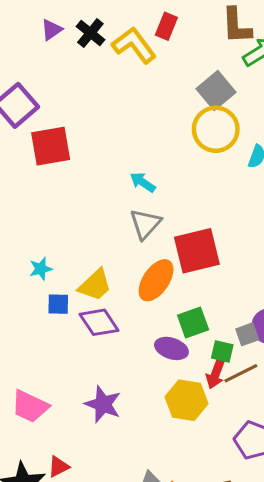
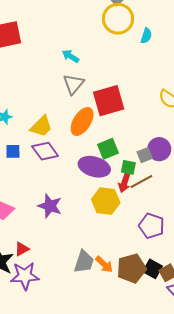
blue square: (58, 304) -> (13, 151), moved
purple ellipse: (171, 348) -> (94, 167), size x1.4

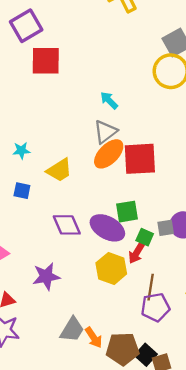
orange ellipse: (82, 121) -> (109, 154), moved
purple diamond: (45, 151) -> (67, 225), moved
brown line: (141, 181) -> (151, 287), moved, turned -65
purple star: (50, 206) -> (46, 276), moved, turned 30
purple pentagon: (152, 226) -> (155, 307), turned 30

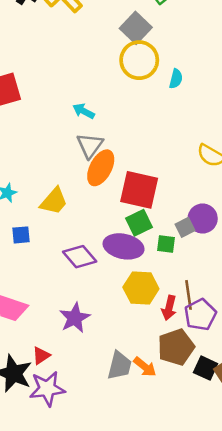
red square: (140, 159) -> (139, 190), moved, turned 33
red arrow: (137, 253) -> (169, 308), moved
brown pentagon: (123, 349) -> (176, 347), moved

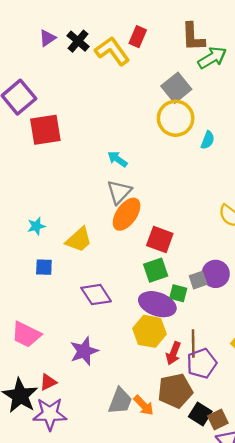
red square: (139, 190) -> (160, 240), size x0.7
purple ellipse: (124, 246) -> (157, 304), moved

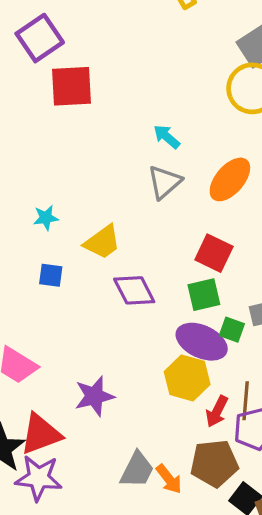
orange ellipse: (127, 214) -> (230, 179), moved
purple diamond: (96, 295) -> (134, 290), moved
red triangle: (48, 382) -> (41, 434), size x1.8

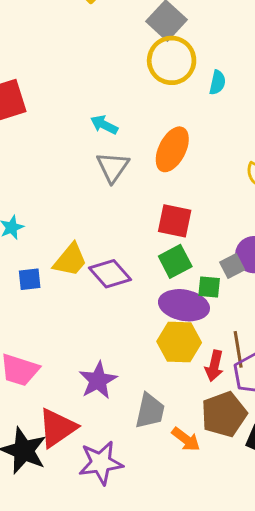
yellow trapezoid: (102, 242) -> (70, 260), moved
gray trapezoid: (137, 470) -> (150, 411), moved
purple star: (39, 478) -> (101, 463), moved

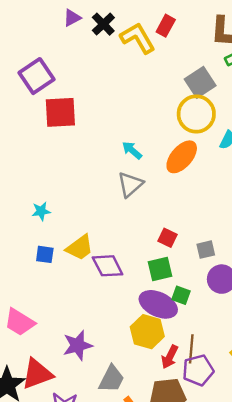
orange ellipse: (172, 149) -> (182, 157), moved
red square: (175, 221) -> (167, 238), size x0.7
gray square: (232, 266) -> (206, 250), moved

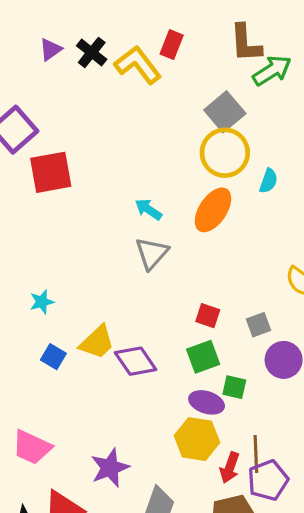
blue square: (45, 254) -> (53, 357), turned 30
purple ellipse: (158, 304) -> (207, 402), size x0.7

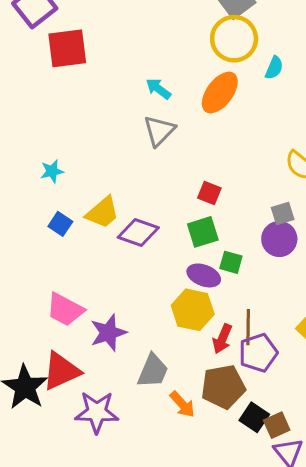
gray square: (259, 325) -> (283, 214), moved
purple diamond: (136, 361) -> (138, 233), turned -39
pink trapezoid: (32, 447) -> (65, 310), moved

